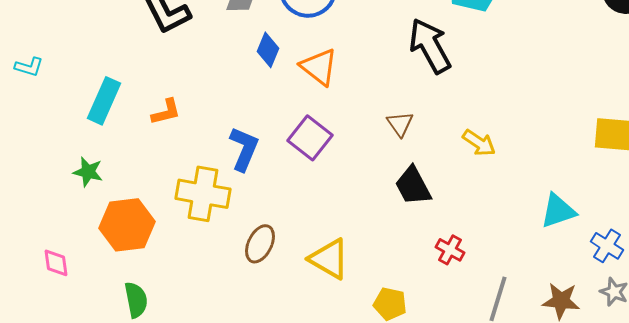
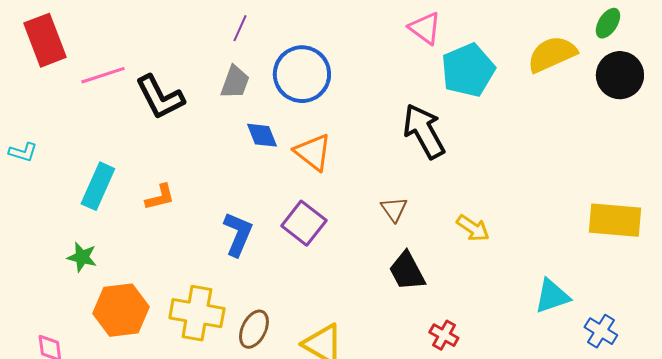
blue diamond: (268, 50) -> (262, 135), turned -44
yellow cross: (203, 194) -> (197, 313), moved

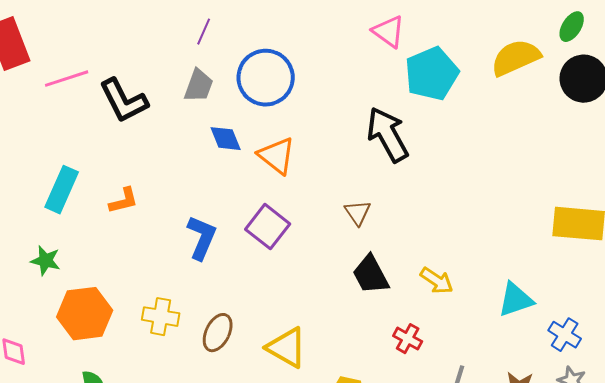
yellow arrow: (473, 228) -> (437, 281), moved
yellow cross: (197, 313) -> (161, 317), size x0.7

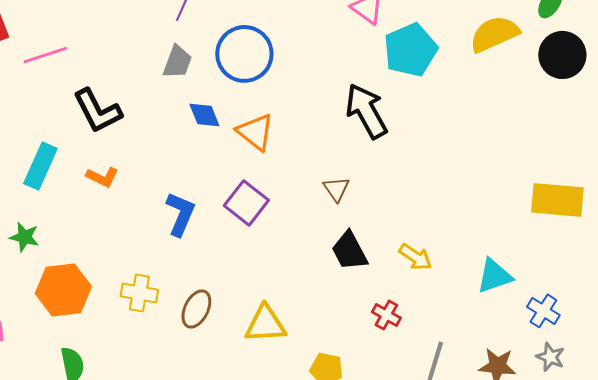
black L-shape: (124, 101) -> (97, 111), moved
orange L-shape: (124, 201) -> (102, 177), turned 40
yellow triangle: (287, 348) -> (265, 324), turned -33

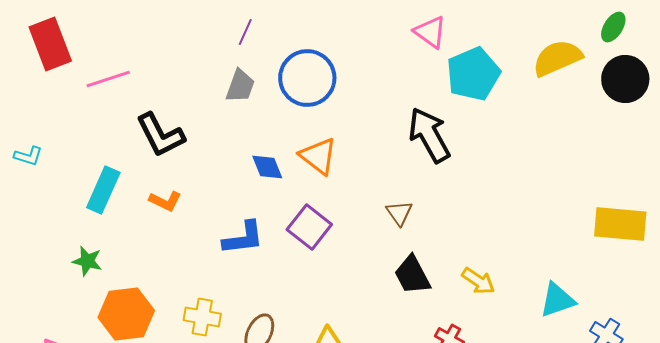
blue diamond: (204, 115) -> (267, 167), moved
blue L-shape: (180, 214) -> (243, 238), turned 60

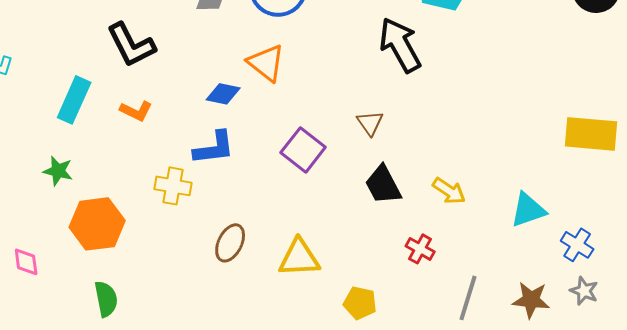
orange triangle: (318, 156) -> (266, 63), moved
blue diamond: (267, 167) -> (223, 94), moved, turned -56
purple square: (309, 227) -> (303, 150), moved
yellow cross: (202, 317) -> (173, 186), moved

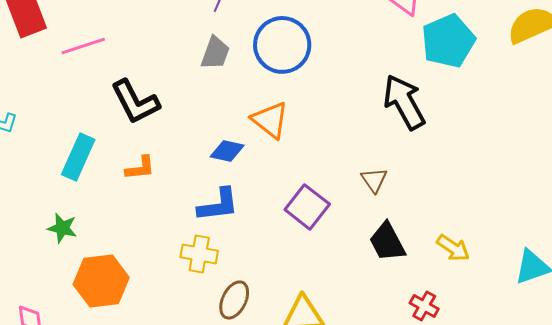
orange L-shape: (136, 111) -> (140, 168), turned -32
yellow cross: (173, 186) -> (199, 254), moved

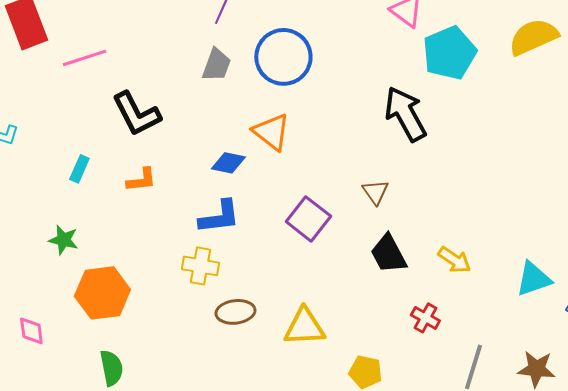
cyan rectangle: (78, 157) -> (79, 169), size x0.6
brown ellipse: (234, 300) -> (235, 312), turned 57

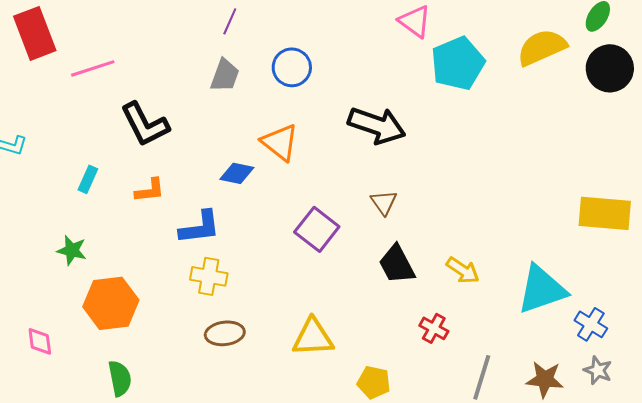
blue circle: (283, 57) -> (292, 67), size x0.7
black arrow: (405, 114) -> (377, 125), moved, turned 138
blue L-shape: (219, 217) -> (200, 227), moved
cyan triangle: (533, 279) -> (542, 289), size x1.4
brown ellipse: (235, 312) -> (225, 333), moved

